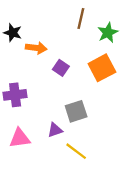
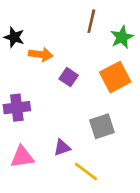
gray square: (76, 111) -> (102, 126), moved

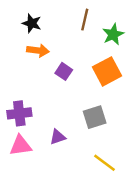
black star: (14, 37) -> (32, 23), moved
purple cross: (17, 108) -> (19, 113), moved
yellow line: (86, 171) -> (105, 163), moved

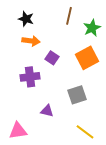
purple cross: (19, 113) -> (30, 77), moved
purple triangle: (58, 137) -> (47, 111), turned 32
pink triangle: (21, 146) -> (18, 131), moved

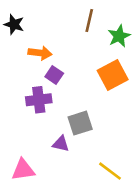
black star: (26, 19) -> (14, 24), moved
purple square: (52, 58) -> (54, 75), moved
gray square: (77, 95) -> (80, 123), moved

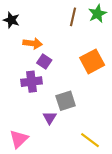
green star: (119, 36) -> (97, 14), moved
purple triangle: (61, 144) -> (50, 118), turned 48
pink triangle: (23, 170) -> (19, 139), turned -36

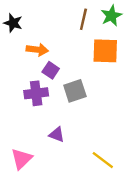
orange square: (92, 61) -> (105, 51), moved, turned 30
gray square: (66, 101) -> (75, 91), moved
purple triangle: (50, 118) -> (57, 135), turned -40

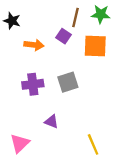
green star: (111, 16) -> (101, 14), turned 30
purple square: (51, 70) -> (63, 36), moved
yellow line: (103, 160) -> (93, 144), turned 30

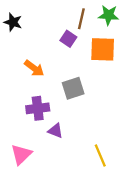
orange arrow: (34, 45) -> (34, 68), moved, turned 30
purple cross: (33, 84) -> (38, 108), moved

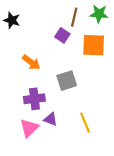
pink triangle: (21, 154) -> (29, 128), moved
yellow line: (100, 156) -> (85, 123), moved

